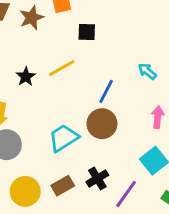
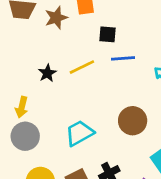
blue line: (106, 91) -> (123, 58), moved, turned 55
brown circle: (102, 124) -> (133, 121), moved

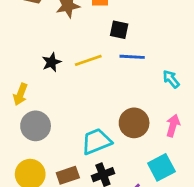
cyan trapezoid: (79, 133) -> (96, 141), moved
gray circle: (25, 136) -> (36, 126), moved

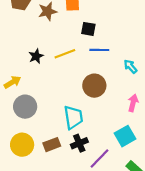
yellow arrow: (20, 94) -> (12, 82), turned -140
brown circle: (134, 123) -> (94, 86), moved
cyan trapezoid: (96, 141) -> (73, 117), turned 105

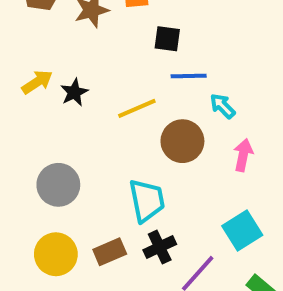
yellow line: (65, 54) -> (137, 108), moved
cyan arrow: (130, 66) -> (222, 106), moved
yellow arrow: (12, 82) -> (37, 82), moved
pink arrow: (133, 103) -> (243, 155), moved

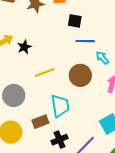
yellow line: (137, 108) -> (45, 72), moved
black cross: (160, 247) -> (60, 140), moved
brown rectangle: (110, 252) -> (40, 122), moved

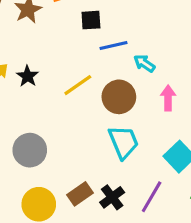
yellow line: (45, 72) -> (78, 85), moved
cyan trapezoid: (60, 106) -> (124, 142), moved
brown rectangle: (40, 122) -> (80, 194), moved

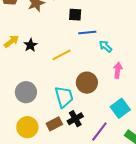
brown circle: (119, 97) -> (87, 83), moved
cyan trapezoid: (124, 142) -> (64, 97), moved
black cross: (112, 197) -> (75, 119), moved

